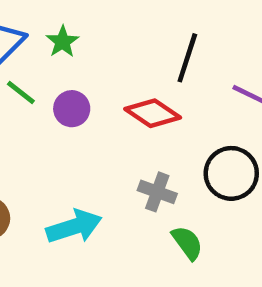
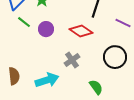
gray cross: (157, 192) -> (72, 60), moved, turned 35

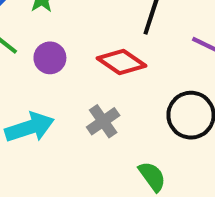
cyan arrow: (47, 80) -> (29, 127), moved

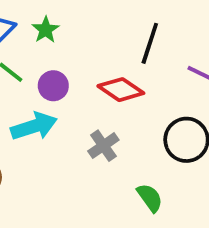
cyan arrow: (29, 127) -> (34, 126), moved

